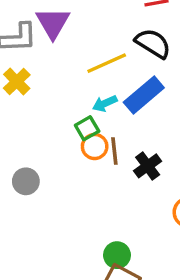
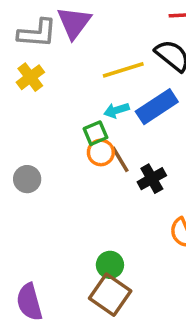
brown line: (114, 151) -> (120, 159), turned -32

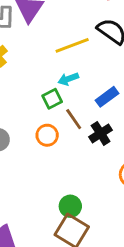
blue rectangle: (157, 107) -> (107, 97), moved, size x0.7
orange circle: (101, 152) -> (47, 135), moved

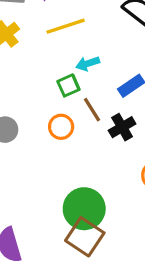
yellow line: (72, 45) -> (66, 26), moved
green circle: (70, 206) -> (84, 209), size x1.6

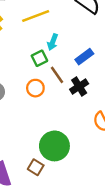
cyan arrow: (88, 64) -> (53, 42), turned -49
brown square: (85, 237) -> (36, 167), moved, size x0.6

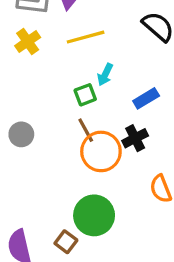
brown line: (57, 75) -> (86, 130), moved
orange circle: (35, 88) -> (101, 151), moved, size x1.6

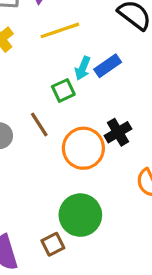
blue rectangle: (146, 98) -> (108, 66), moved
brown line: (86, 130) -> (39, 125), moved
brown square: (66, 242) -> (53, 244), turned 30

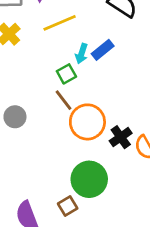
brown line: (39, 125) -> (64, 100), moved
black cross: (118, 132) -> (121, 137), moved

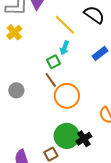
yellow line: (60, 23) -> (65, 25), moved, turned 65
blue rectangle: (103, 50) -> (100, 53), moved
black cross: (121, 137) -> (84, 139), moved

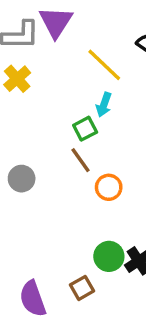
orange circle: (67, 96) -> (109, 187), size x0.6
green circle: (67, 136) -> (109, 256), size x0.7

